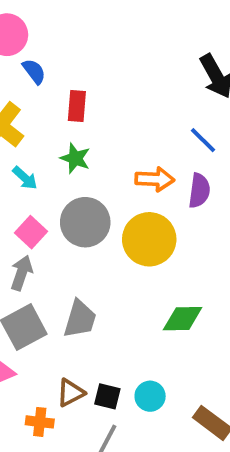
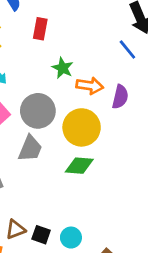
blue line: (203, 140) -> (127, 50), moved
green star: (75, 158) -> (63, 68), moved
gray trapezoid: (80, 319) -> (30, 149), moved
green diamond: (183, 319) -> (79, 166), moved

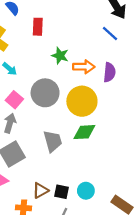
gray trapezoid: (30, 149) -> (53, 141), moved, turned -30

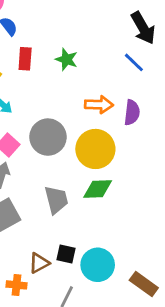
red rectangle: (38, 27) -> (25, 59), moved
green star: (60, 56) -> (67, 59), moved
cyan circle: (86, 191) -> (98, 265), size x1.5
black square: (62, 192) -> (66, 254), moved

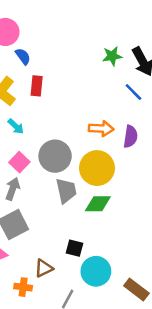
green star: (67, 59) -> (112, 56), moved, turned -30
gray trapezoid: (56, 200) -> (66, 191), moved
black square: (66, 254) -> (74, 248), moved

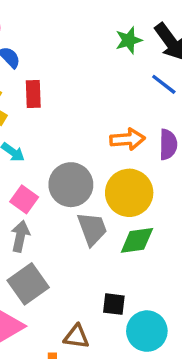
brown triangle: (44, 268) -> (76, 337), turned 42

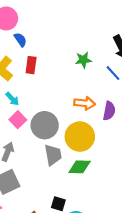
green star: (129, 40) -> (83, 60), moved
pink square: (24, 199) -> (18, 120), moved

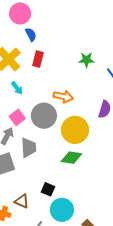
orange arrow: (85, 103) -> (63, 97), moved
pink square: (18, 120) -> (17, 117), moved
gray trapezoid: (53, 155) -> (29, 148), moved

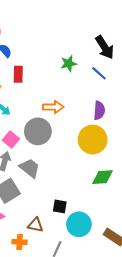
yellow circle: (75, 130) -> (93, 140), moved
gray trapezoid: (29, 148) -> (30, 168), turned -35
green diamond: (71, 158) -> (102, 177), moved

